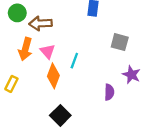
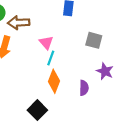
pink triangle: (48, 51) -> (46, 43), moved
orange diamond: (53, 76) -> (54, 81), moved

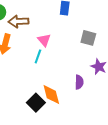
cyan line: (51, 58) -> (38, 56), moved
orange diamond: (54, 81) -> (51, 94), moved, turned -35

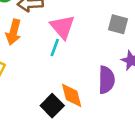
pink triangle: (44, 40) -> (63, 27), size x1.5
purple semicircle: (79, 82) -> (106, 80), size x1.5

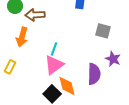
pink triangle: (63, 27) -> (54, 65), moved, turned 35

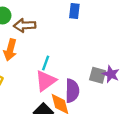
gray square: (103, 31) -> (98, 75), moved
purple semicircle: (94, 74) -> (72, 91), moved

